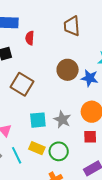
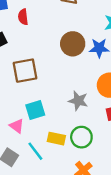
brown square: (22, 84) -> (25, 71), turned -30
cyan square: (38, 120) -> (35, 110), moved

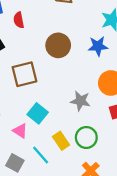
brown circle: (73, 44) -> (58, 45), moved
cyan square: (35, 110) -> (38, 113), turned -30
yellow rectangle: (56, 139) -> (61, 141), turned 48

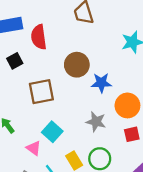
red semicircle: (19, 20) -> (39, 37), size x1.5
blue star: (98, 46) -> (101, 83), moved

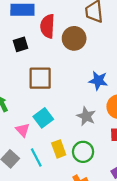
brown circle: (77, 65) -> (74, 38), moved

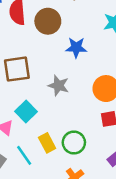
blue star: (98, 81) -> (76, 48), moved
gray star: (86, 116) -> (58, 86), moved

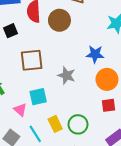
blue star: (76, 48) -> (95, 54), moved
cyan square: (26, 112) -> (38, 97), turned 30

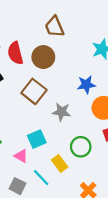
brown square: (32, 60) -> (34, 91), moved, turned -35
green circle: (78, 124) -> (81, 147), moved

